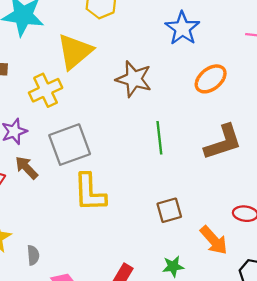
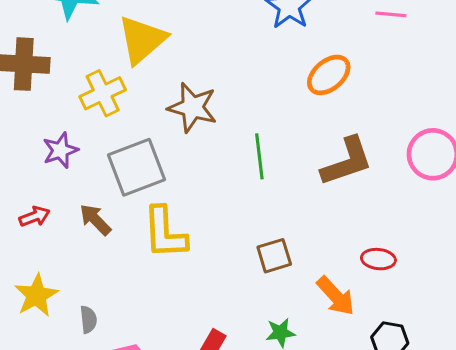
brown star: (134, 79) -> (192, 107), moved
brown arrow: (26, 168) -> (95, 220), moved

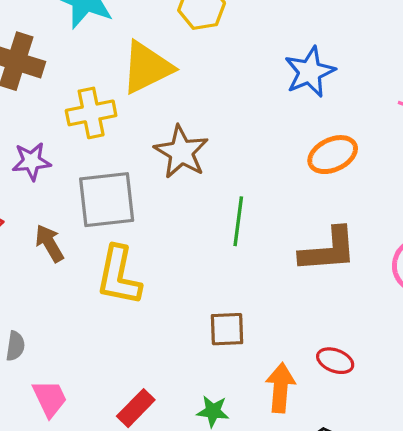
orange arrow: (336, 296) -> (280, 388), turned -147

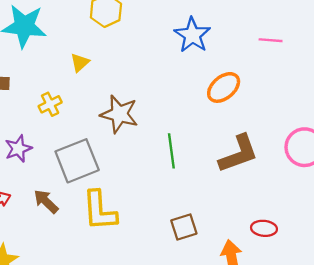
yellow triangle: (147, 67) -> (80, 63), size x0.5
yellow cross: (91, 113) -> (50, 104), size x0.7

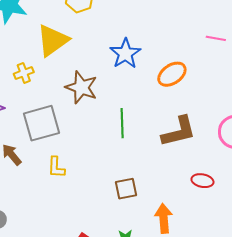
blue star: (192, 35) -> (125, 54), moved
yellow triangle: (80, 63) -> (53, 40), size x2.0
yellow L-shape: (100, 211) -> (56, 167), size x0.6
red ellipse: (264, 228) -> (202, 181), moved

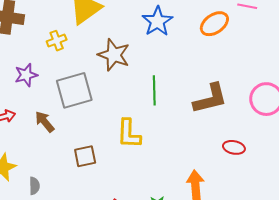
orange ellipse: (172, 74) -> (214, 24), moved
yellow L-shape: (56, 167) -> (129, 134), moved, size x1.4
brown square: (126, 189) -> (85, 156), moved

